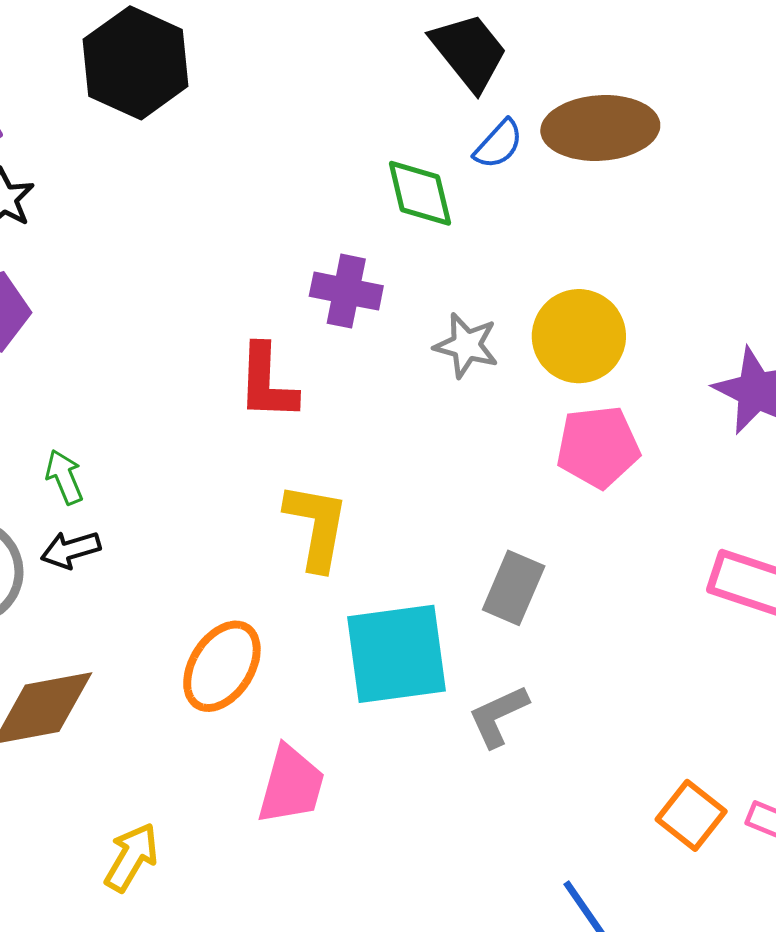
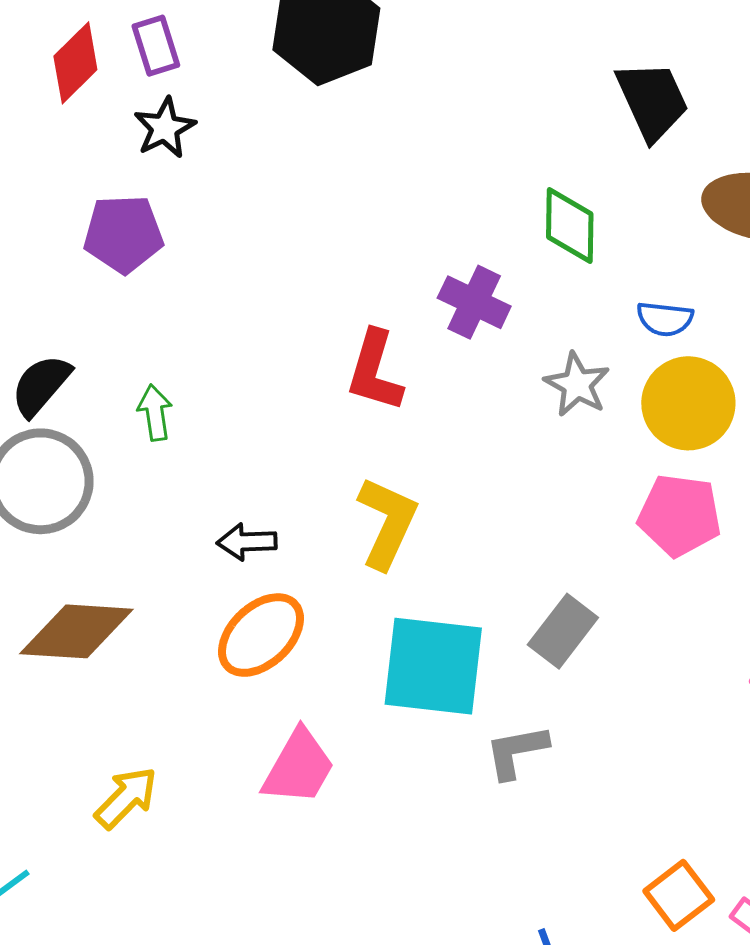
blue semicircle: (498, 144) -> (665, 319), moved, turned 40
black arrow: (71, 550) -> (247, 542), moved

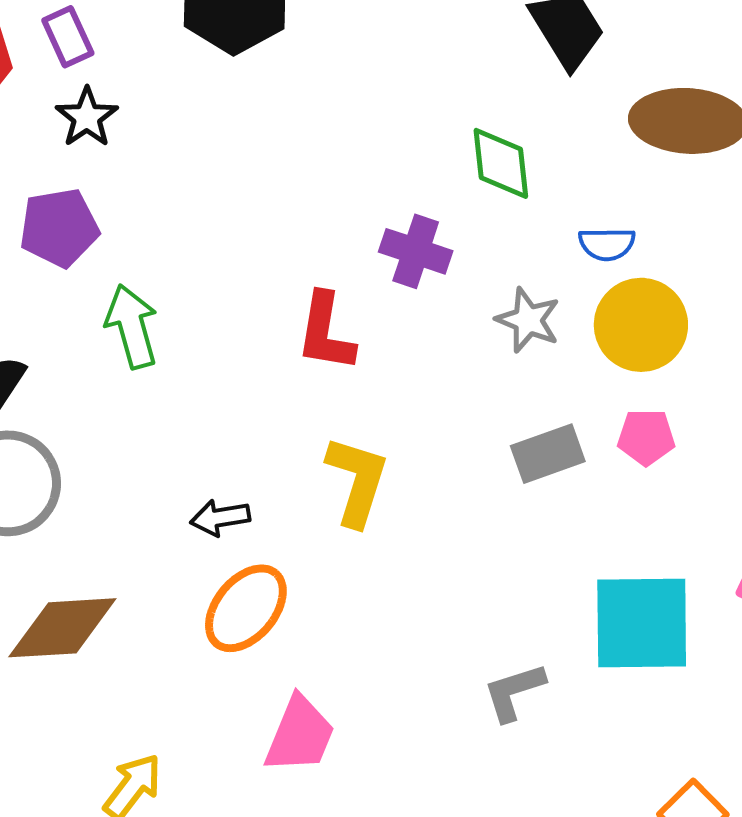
green arrow: (155, 413) -> (132, 326), moved, size x1.5
pink pentagon: (680, 515) -> (646, 437), size x0.7
gray rectangle: (563, 631) -> (548, 454), moved, turned 40
cyan square: (433, 666) -> (642, 623), moved

